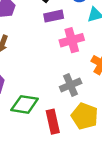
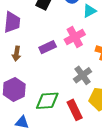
purple rectangle: (54, 16) -> (48, 47), moved

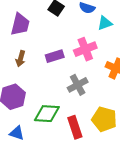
gray cross: (82, 75) -> (78, 85), moved

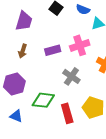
gray cross: (78, 85) -> (71, 76), turned -30

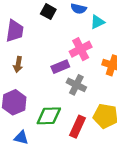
purple rectangle: (53, 50) -> (60, 67), moved
red rectangle: (67, 113) -> (77, 127), turned 48

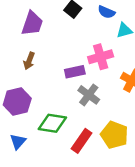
blue triangle: (21, 138) -> (18, 142), turned 48

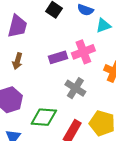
purple rectangle: (75, 72) -> (58, 57), moved

